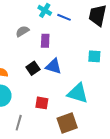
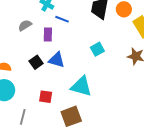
blue line: (64, 17) -> (62, 19), moved
cyan square: (94, 56) -> (97, 49), turned -32

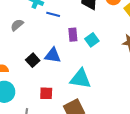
purple rectangle: (48, 34) -> (73, 35), moved

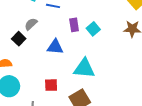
gray semicircle: (17, 25) -> (31, 24), moved
black square: (33, 60) -> (19, 39), moved

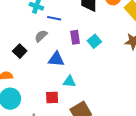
gray semicircle: (31, 24) -> (41, 36), moved
cyan triangle: (84, 68) -> (69, 82), moved, size x0.6

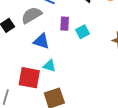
gray semicircle: (41, 36) -> (31, 15), size x1.5
red square: (52, 97) -> (29, 78), size x1.6

